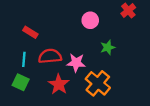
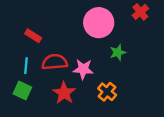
pink circle: (90, 20) -> (99, 23), size x1.6
orange cross: (98, 83) -> (107, 92), size x0.7

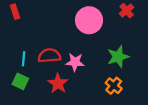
red rectangle: (33, 36) -> (15, 12), moved, turned 40
green star: (118, 52) -> (118, 57), moved, size x1.5
orange cross: (107, 92) -> (114, 86), moved

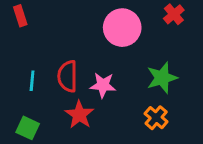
red semicircle: (49, 56) -> (68, 76), turned -85
green square: (20, 81) -> (28, 128), moved

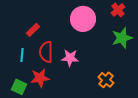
red rectangle: (20, 16) -> (33, 30), moved, turned 64
green star: (162, 78) -> (122, 38), moved
red star: (79, 115) -> (40, 78), moved, turned 30

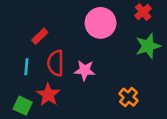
red star: (40, 78) -> (48, 95), turned -30

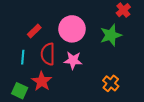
pink circle: (101, 23) -> (72, 29), moved
green star: (148, 46) -> (111, 35), moved

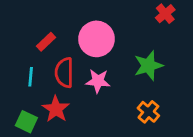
green star: (111, 35) -> (148, 66), moved

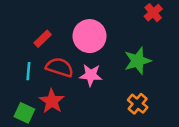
red semicircle: (64, 73) -> (60, 67), turned 108

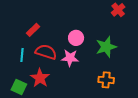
pink circle: (90, 36) -> (76, 38), moved, size x0.6
orange cross: (138, 104) -> (106, 80), turned -35

